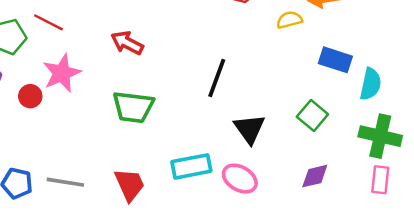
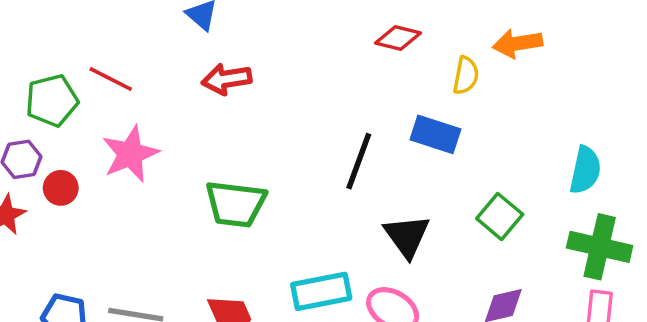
yellow semicircle: (289, 20) -> (466, 75), turned 115
red arrow: (127, 43) -> (227, 79), moved, turned -36
blue rectangle: (335, 60) -> (435, 134), moved
red circle: (30, 96) -> (61, 188), moved

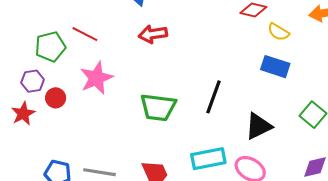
yellow semicircle: (466, 75) -> (278, 32), moved, turned 110
black line: (359, 161) -> (214, 97), moved
black triangle: (407, 236) -> (259, 126), turned 40

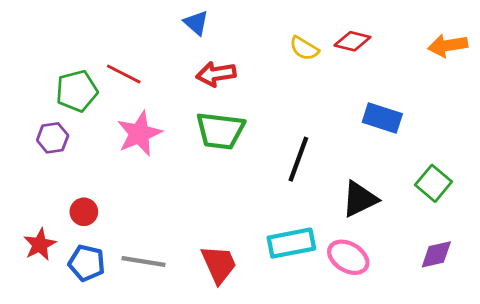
yellow semicircle: (278, 32) -> (304, 48), moved
red circle: (56, 98) -> (84, 212), moved
green trapezoid: (158, 107) -> (220, 131), moved
red star: (23, 114) -> (40, 244), moved

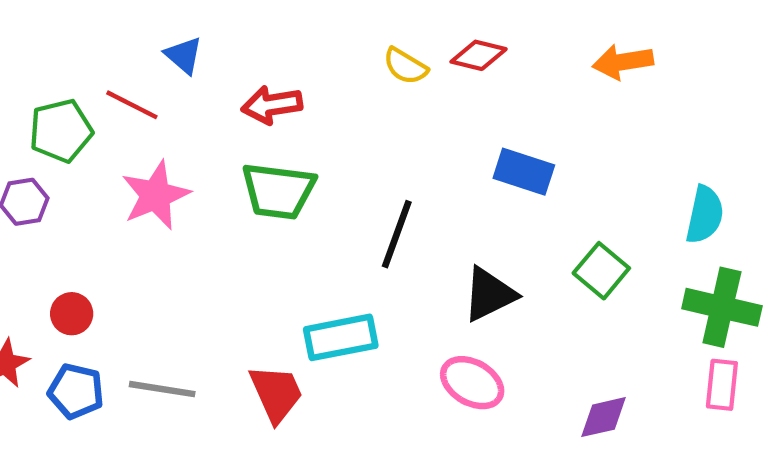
blue triangle: (196, 23) -> (184, 55), moved
cyan rectangle: (291, 243) -> (341, 337), moved
purple diamond: (436, 254) -> (603, 417), moved

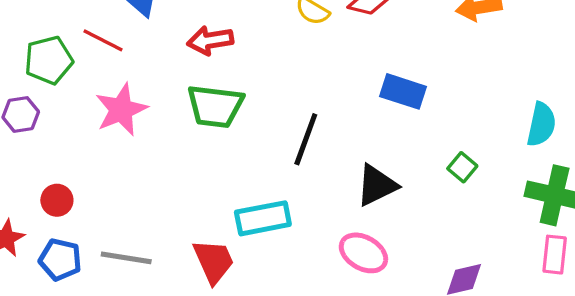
green square: (601, 271) -> (462, 167), size x0.7

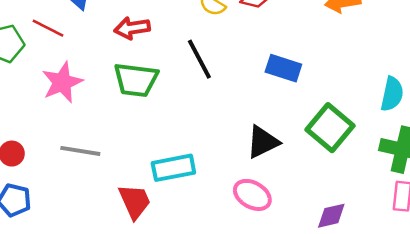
black line: (306, 139) -> (199, 59), moved, turned -48
green square: (462, 167) -> (330, 128), size x2.0
gray line: (126, 258) -> (80, 151), moved

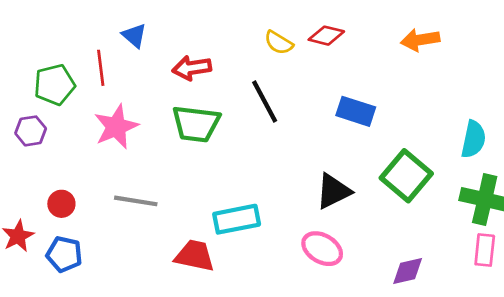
red line: (48, 28) -> (101, 68), turned 56
red trapezoid: (135, 201) -> (195, 256), turned -54

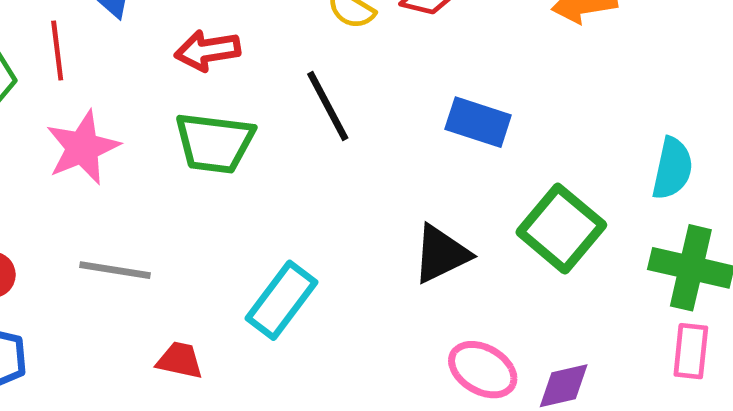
cyan rectangle: (237, 219) -> (282, 300), turned -42
pink ellipse: (322, 249) -> (483, 370), moved
red trapezoid: (195, 256) -> (180, 360), moved, size x0.7

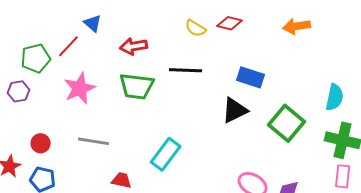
red line: (57, 50) -> (69, 46), turned 50
black line: (328, 106) -> (186, 70), turned -60
black triangle: (441, 254) -> (235, 110), moved

